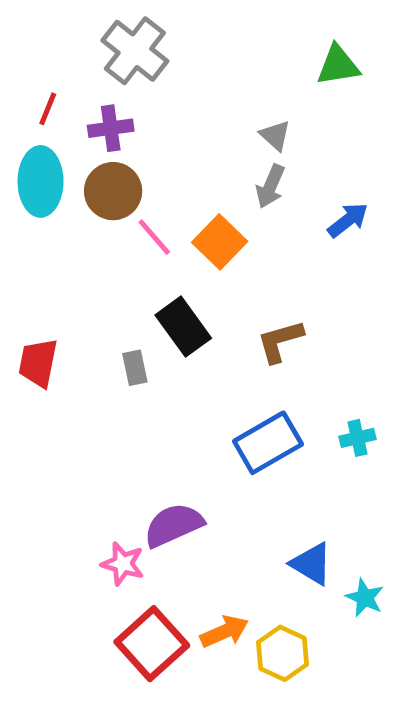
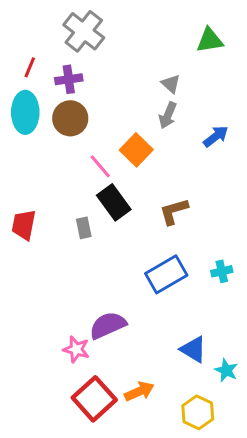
pink line: (154, 237) -> (100, 166), moved
yellow hexagon: (282, 653) -> (198, 412), moved

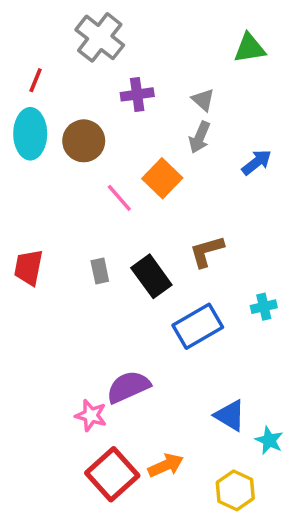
purple cross: (69, 79) -> (137, 94), moved
black rectangle: (114, 202) -> (151, 276), moved
cyan cross: (222, 271) -> (264, 307), moved

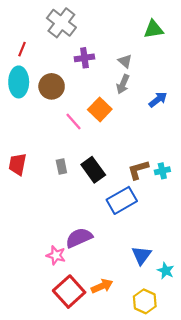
brown L-shape: (207, 251) -> (138, 170), moved
cyan cross: (264, 307) -> (162, 171), moved
blue triangle: (230, 415) -> (142, 255), turned 35

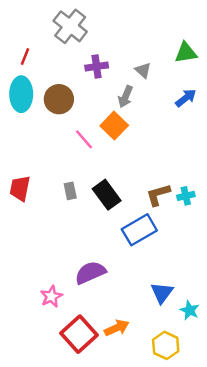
green triangle: (154, 29) -> (186, 53), moved
gray arrow: (123, 84) -> (125, 97), moved
blue arrow: (158, 100) -> (186, 98), moved
pink star: (56, 255) -> (51, 296), moved, turned 30

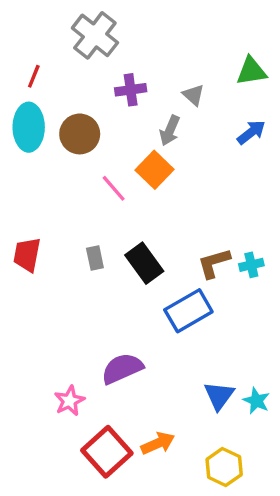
cyan star: (190, 310) -> (256, 401), moved

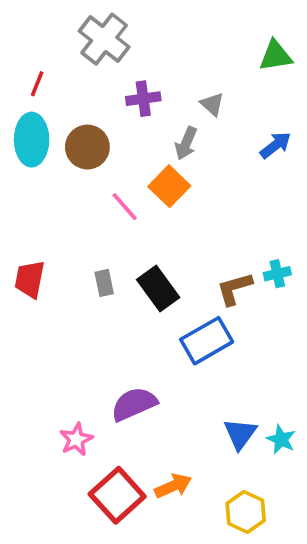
green triangle: (251, 71) -> (275, 56), moved
cyan cross: (251, 265) -> (277, 274), moved

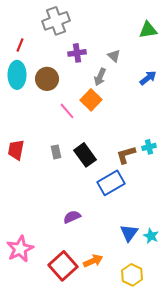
gray cross: (104, 39) -> (56, 21), turned 32
purple semicircle: (134, 404) -> (72, 217), size x0.7
pink star: (76, 439) -> (20, 249), moved, size x1.5

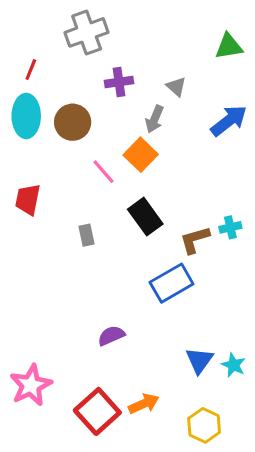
blue arrow: (148, 78) -> (229, 121), size x1.4
red trapezoid: (16, 150) -> (28, 200), moved
black rectangle: (85, 155) -> (145, 217), moved

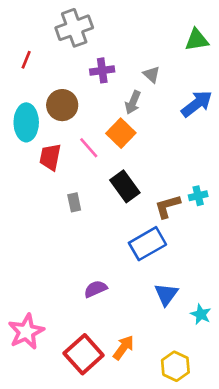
cyan ellipse: (26, 116) -> (26, 122), moved
red trapezoid: (28, 200) -> (50, 157), moved
blue triangle: (199, 360) -> (166, 294), moved
orange arrow: (144, 404) -> (123, 348), turned -30

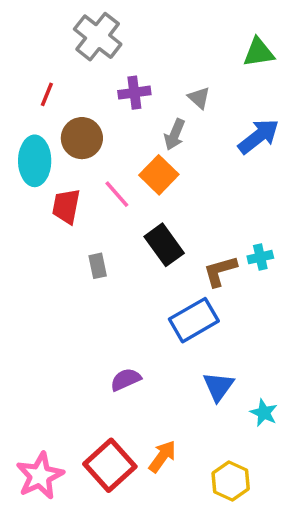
gray cross: (74, 28) -> (98, 37), turned -32
red line: (26, 60) -> (47, 94), moved
pink star: (26, 332) -> (40, 476), moved

